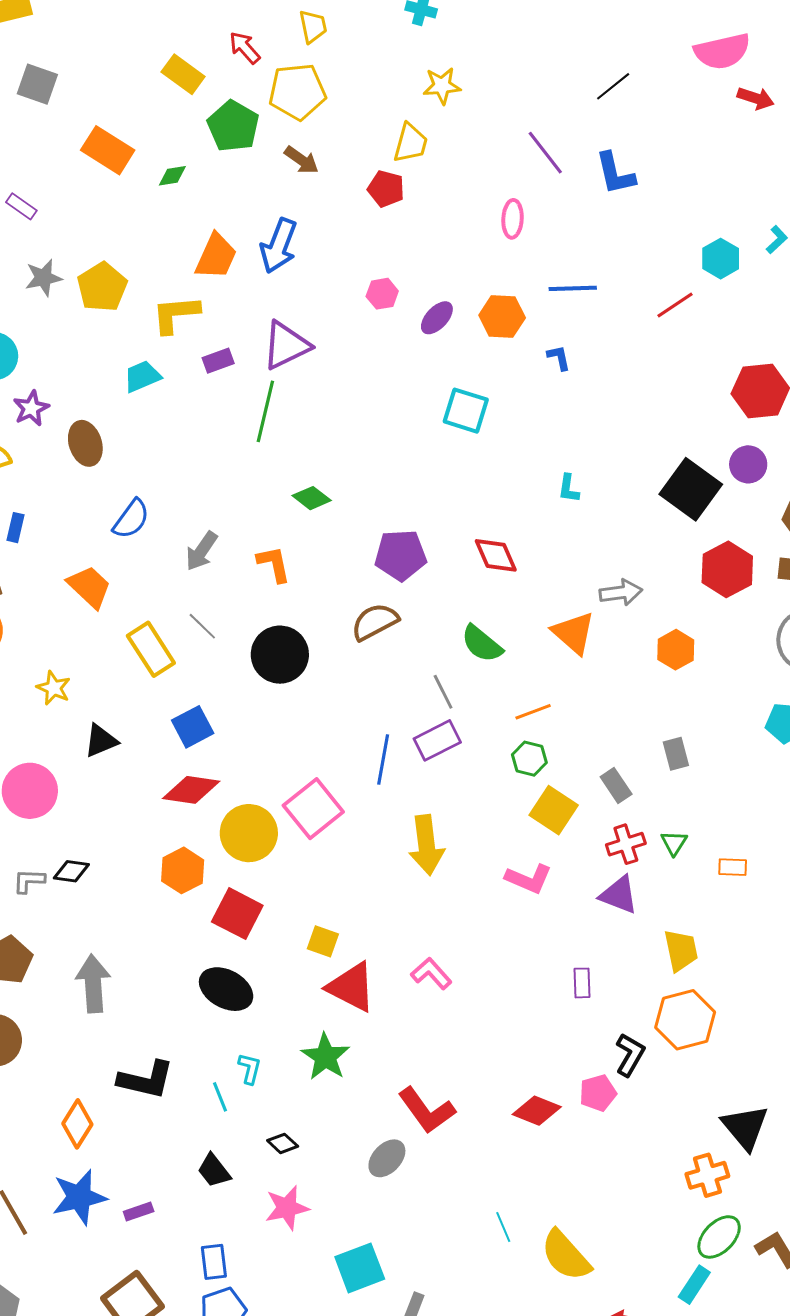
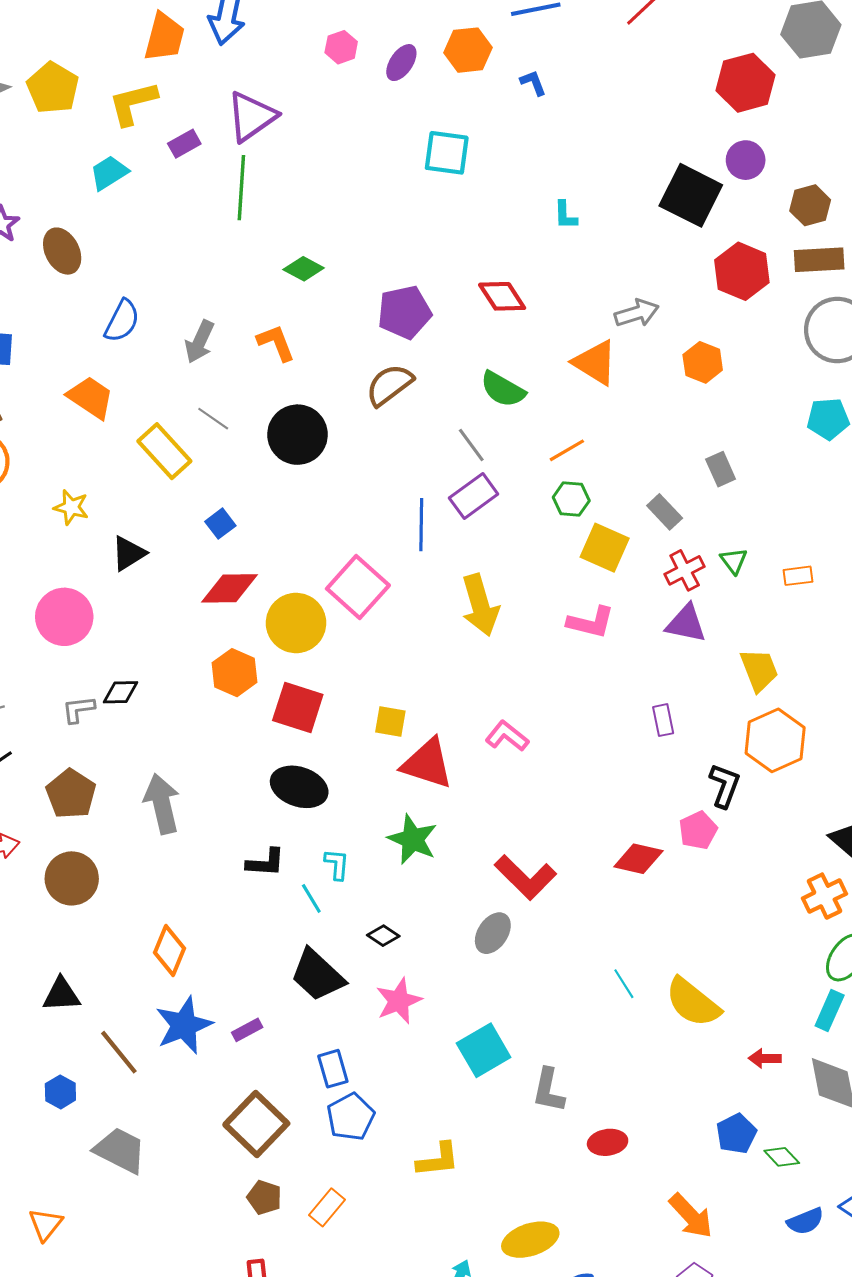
blue square: (193, 727) -> (220, 524), size x0.7
black L-shape: (146, 1080) -> (266, 863), moved, size x0.7
black trapezoid: (214, 1171) -> (318, 975), size x1.5

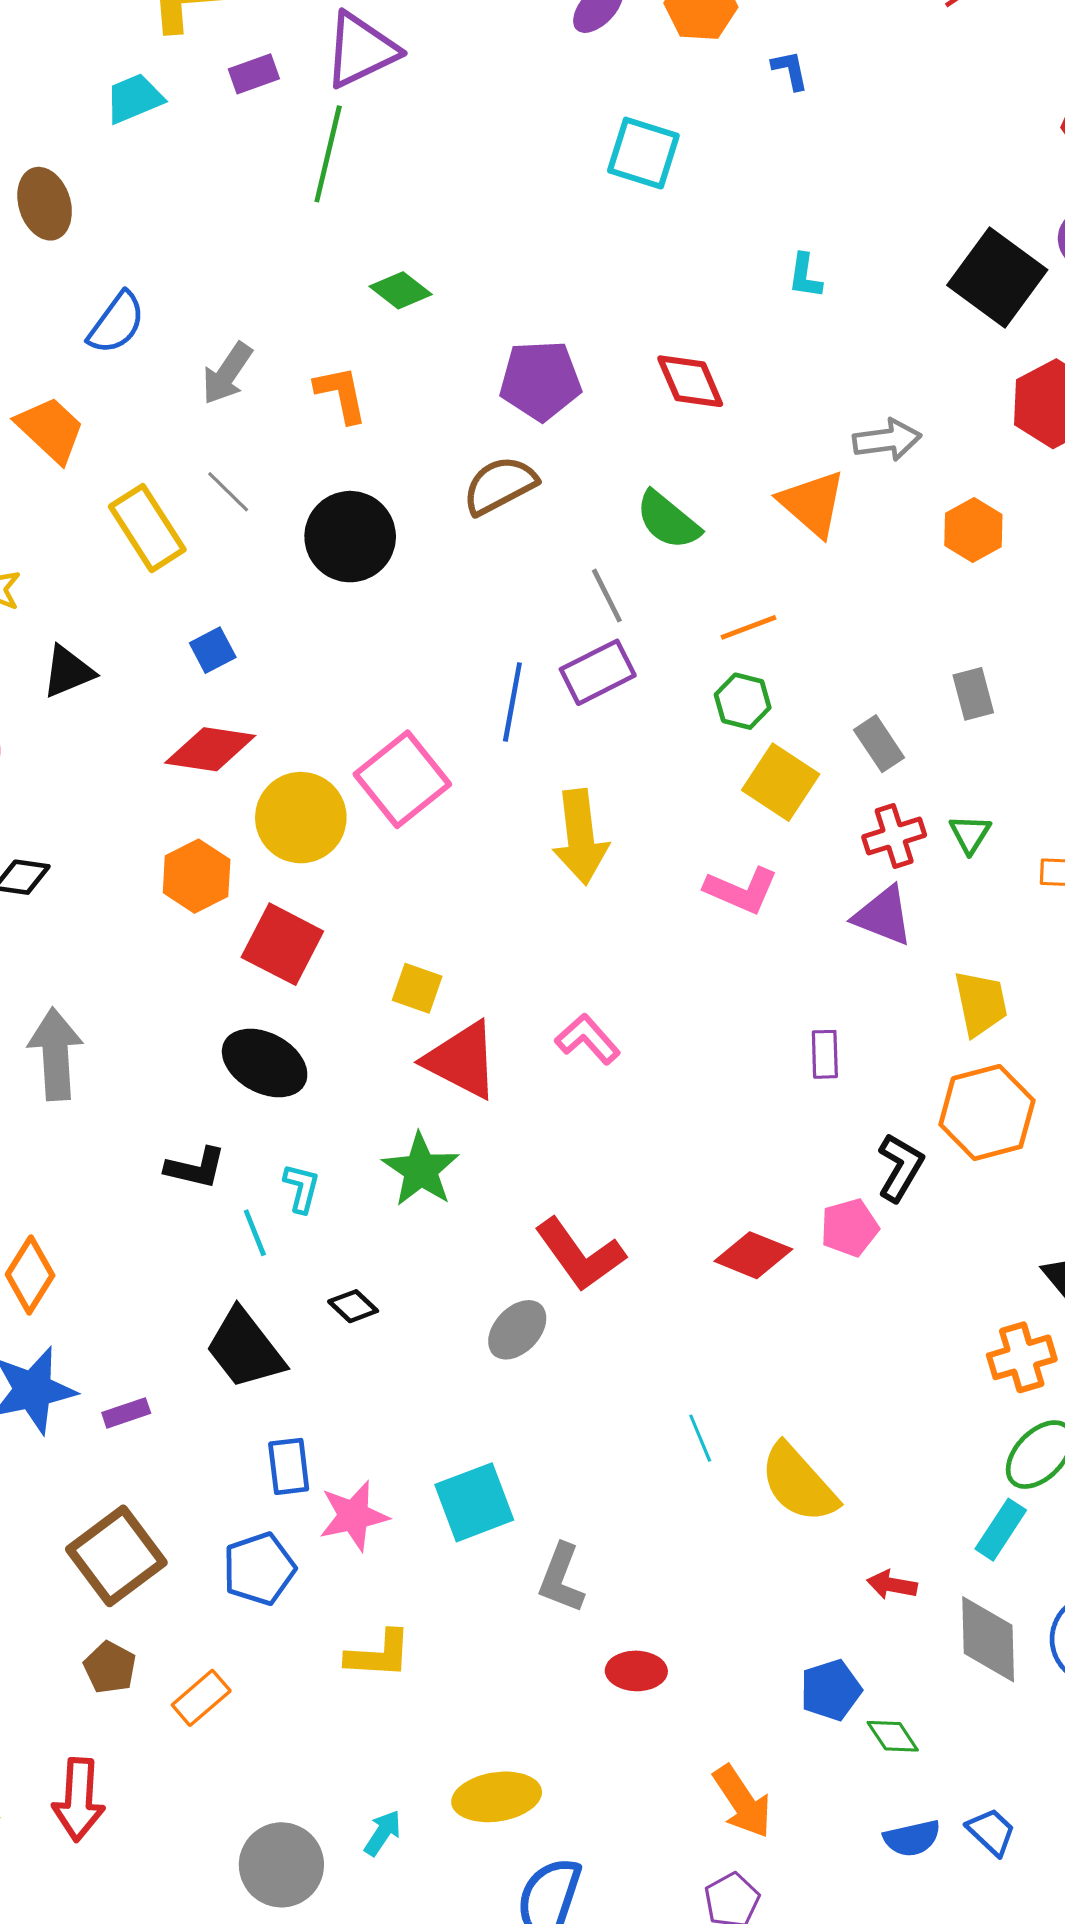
pink star: (399, 1001) -> (354, 1516), moved
blue rectangle: (333, 1069) -> (289, 1466), moved

